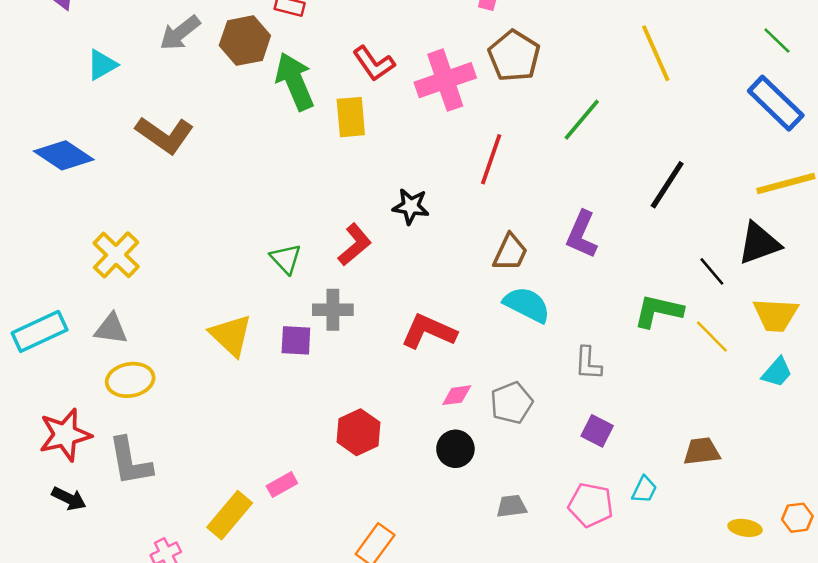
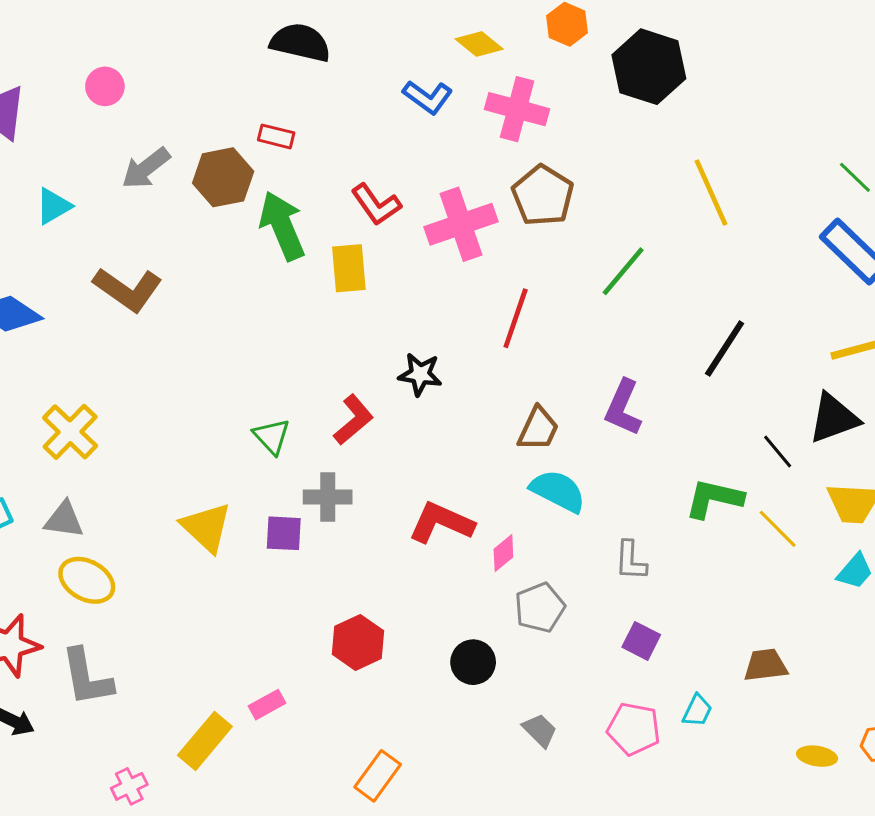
yellow ellipse: (130, 380) -> (87, 580), turned 39
pink diamond: (457, 395) -> (503, 553), moved, turned -32
gray trapezoid: (512, 506) -> (540, 730), turned 52

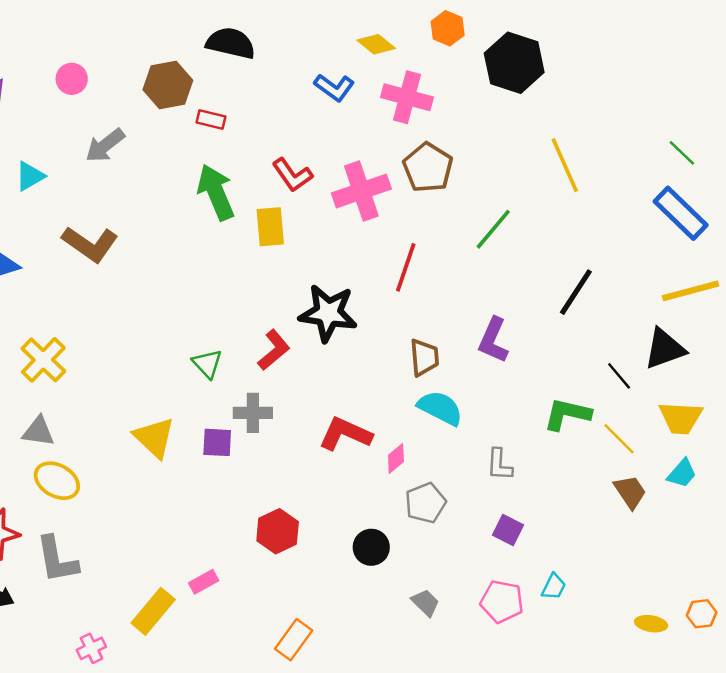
brown hexagon: (223, 177) -> (168, 85), moved
black star: (420, 374) -> (328, 313), size x1.6
brown trapezoid: (538, 429) -> (424, 357), turned -30
brown trapezoid: (766, 665) -> (630, 492), moved, turned 63

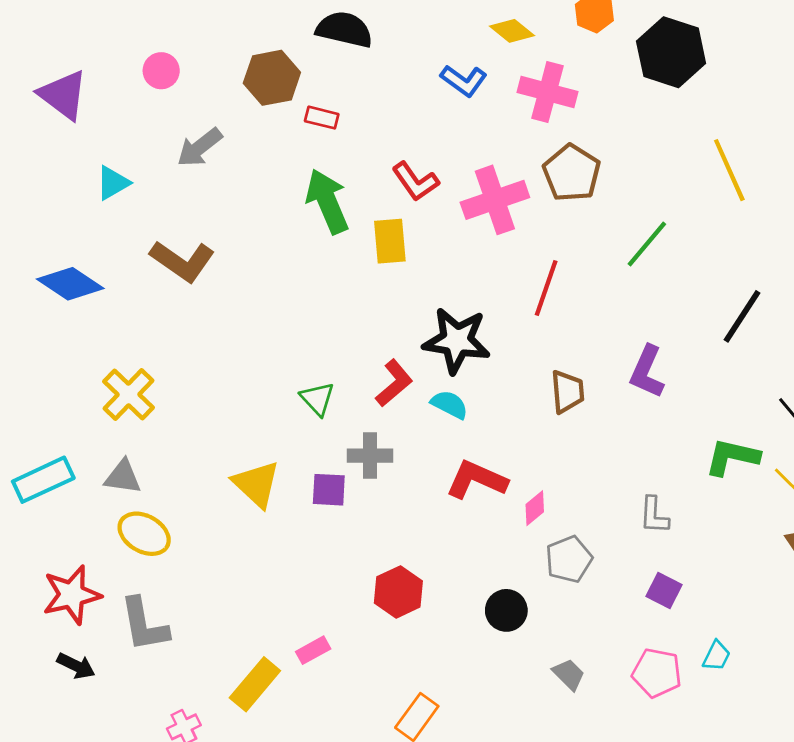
cyan semicircle: (440, 408) -> (449, 404), moved, size x0.7

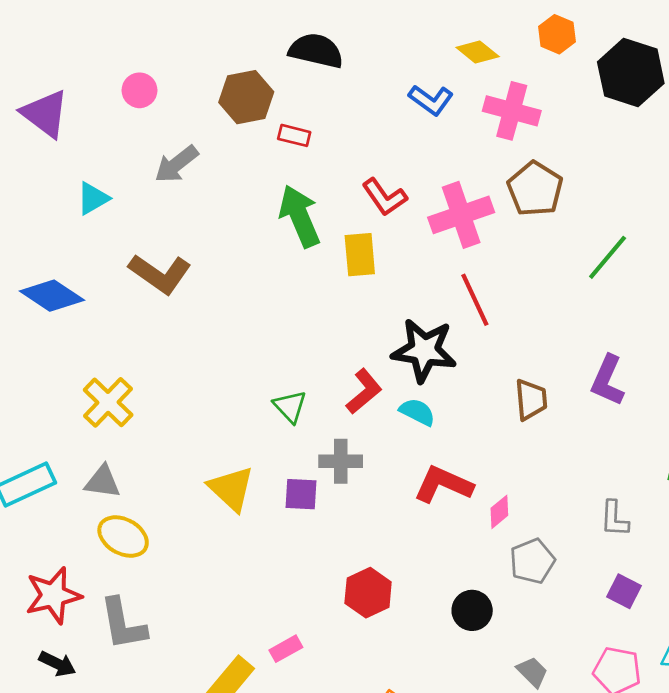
red line: (546, 288) -> (475, 300), moved, turned -44

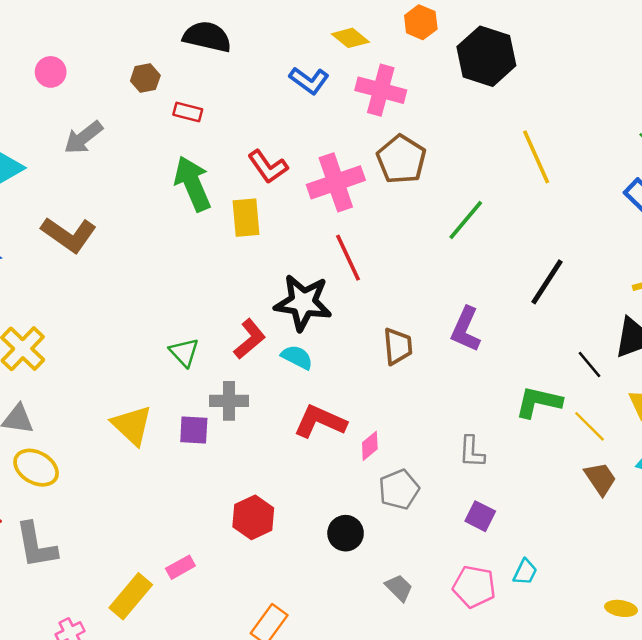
brown hexagon: (246, 97) -> (145, 78), size x0.6

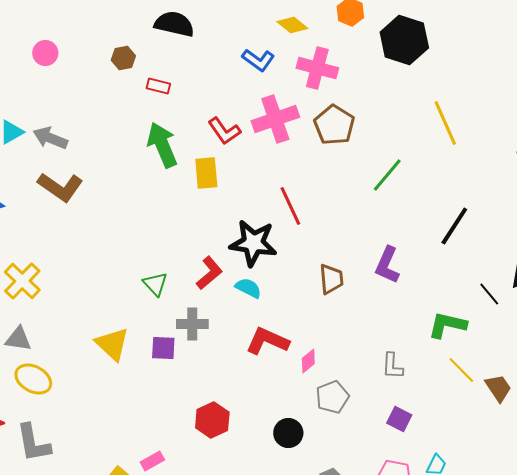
gray arrow: (83, 137) -> (50, 138), moved, turned 60
pink cross: (336, 182) -> (275, 119), moved
yellow line: (589, 426) -> (461, 370), moved

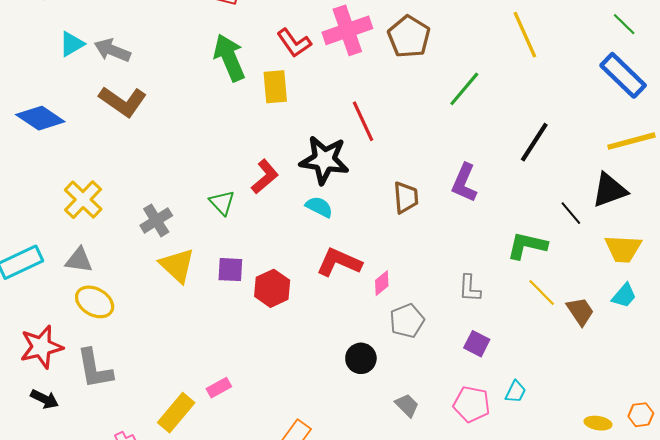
red L-shape: (209, 273) -> (265, 177), moved
gray cross: (192, 324) -> (156, 220), moved, turned -32
red hexagon: (212, 420) -> (272, 288), moved

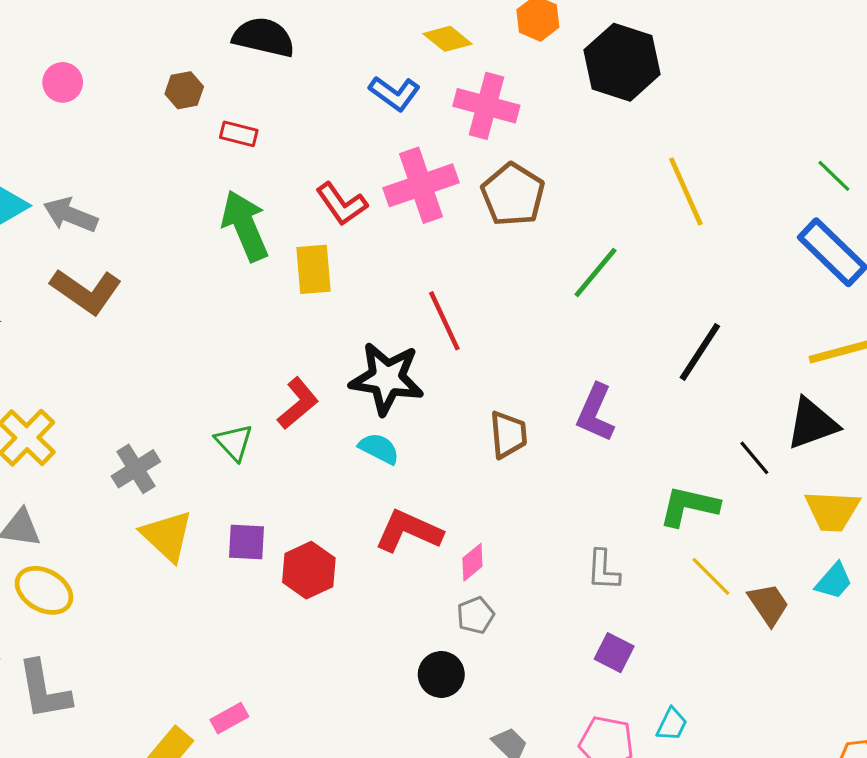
gray pentagon: (407, 321) -> (476, 615), moved, size x0.7

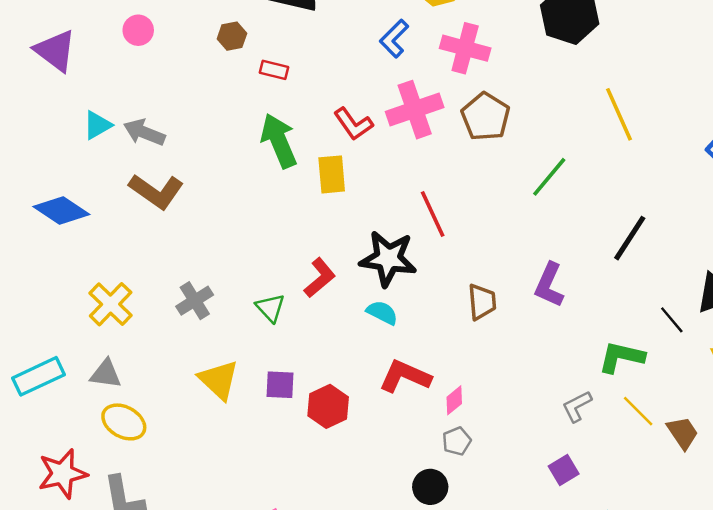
blue L-shape: (395, 93) -> (394, 39), turned 99
gray cross: (136, 469) -> (195, 301), moved
gray L-shape: (603, 570) -> (577, 406), moved, turned 60
purple square: (614, 653) -> (564, 470), turned 32

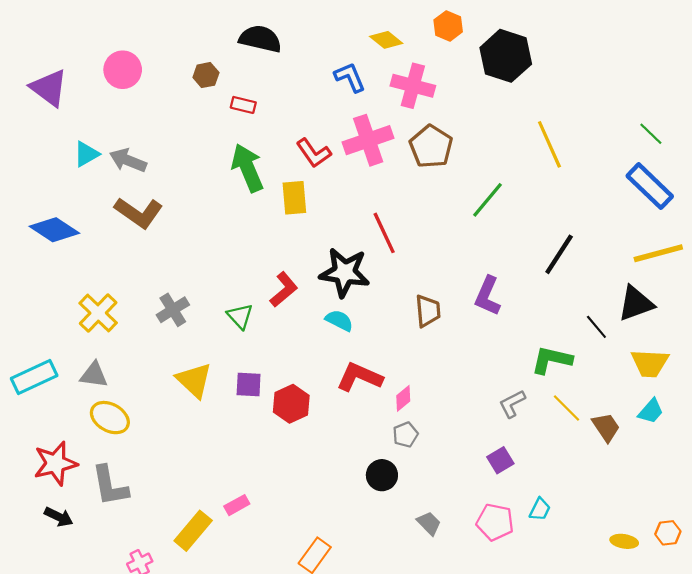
pink circle: (138, 30) -> (123, 70), size x1.4
blue L-shape: (394, 39) -> (350, 77), turned 112

